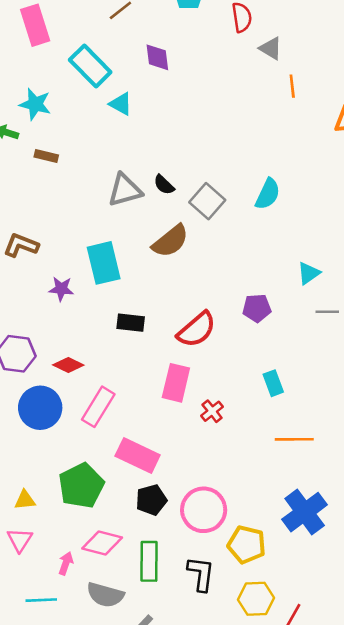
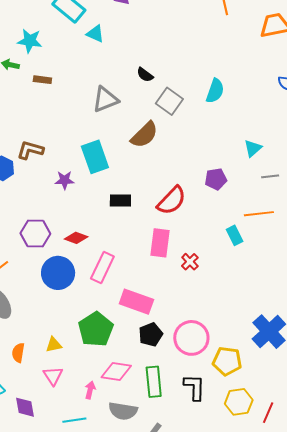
black semicircle: (164, 185) -> (145, 75), moved
orange line: (294, 439) -> (259, 214), moved

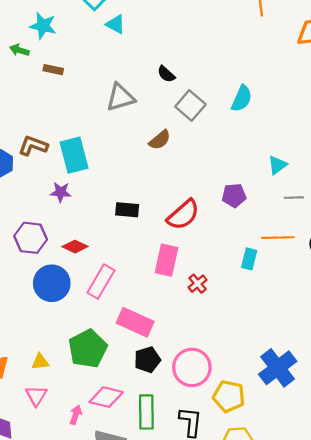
brown semicircle: (144, 135) -> (160, 140), size x0.7
cyan rectangle: (95, 157) -> (74, 155), moved
purple star: (65, 180) -> (61, 192), moved
cyan rectangle: (235, 235) -> (249, 259), turned 36

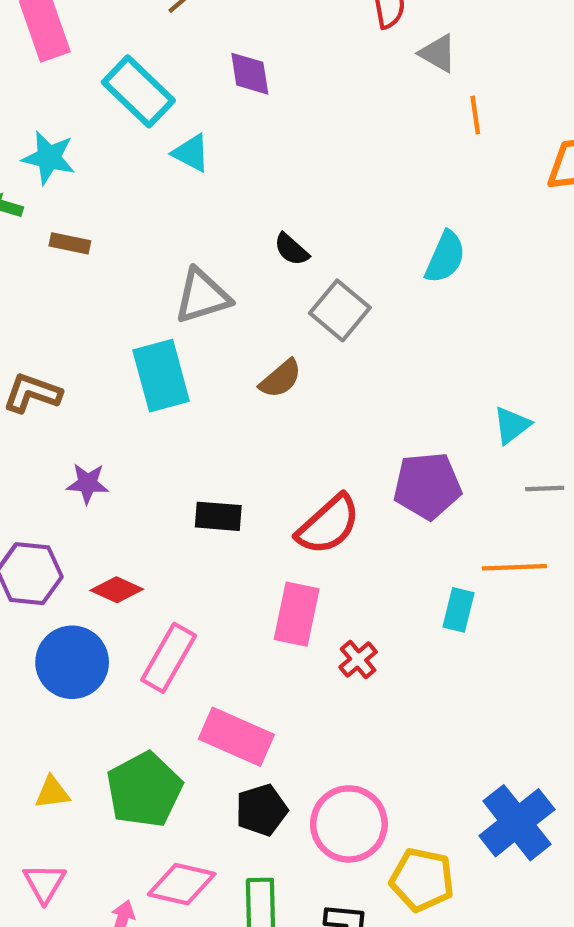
cyan semicircle: (242, 99) -> (445, 257), moved
cyan rectangle: (74, 155) -> (161, 376), moved
purple pentagon: (234, 195) -> (427, 486), size x1.4
yellow triangle: (40, 362) -> (52, 793), moved

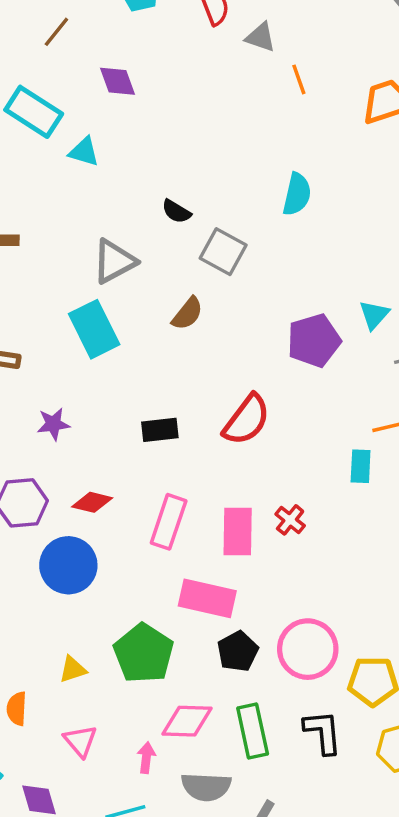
purple pentagon: (427, 486) -> (314, 341), moved
pink rectangle: (297, 614) -> (238, 532), moved
pink rectangle: (169, 658) -> (169, 522), moved

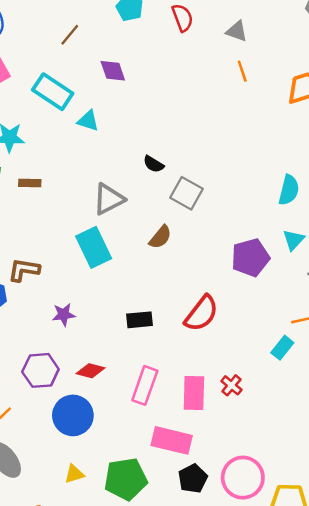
gray triangle: (260, 37) -> (237, 31), moved
cyan semicircle: (297, 194) -> (289, 190), moved
cyan rectangle: (361, 466) -> (282, 348), turned 35
green pentagon: (144, 653) -> (126, 479), turned 30
yellow triangle: (73, 669) -> (74, 474), moved

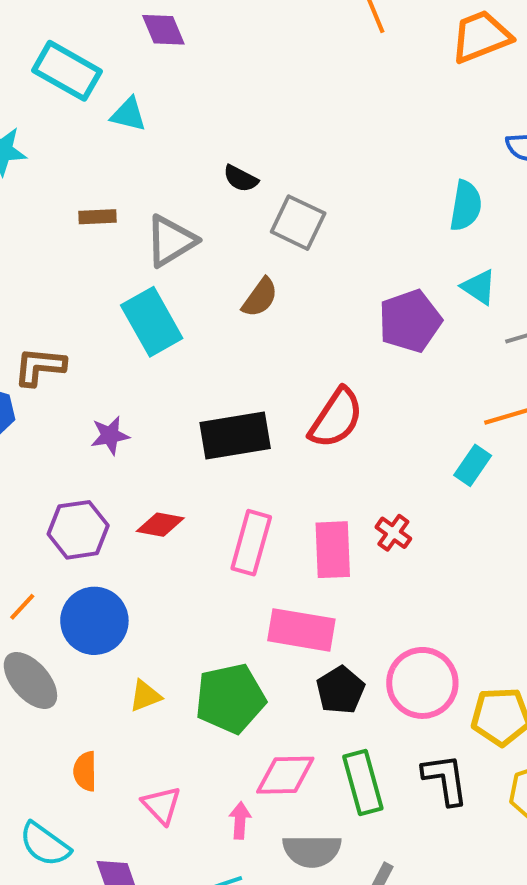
brown rectangle: (30, 183) -> (98, 217), moved
cyan triangle: (293, 240) -> (479, 287), turned -35
black rectangle: (140, 320) -> (235, 435), size x1.6
blue circle: (73, 415) -> (94, 621), moved

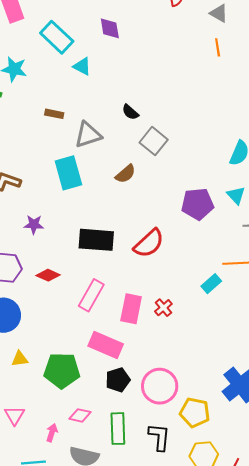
pink diamond: (285, 775) -> (80, 415), size x0.7

